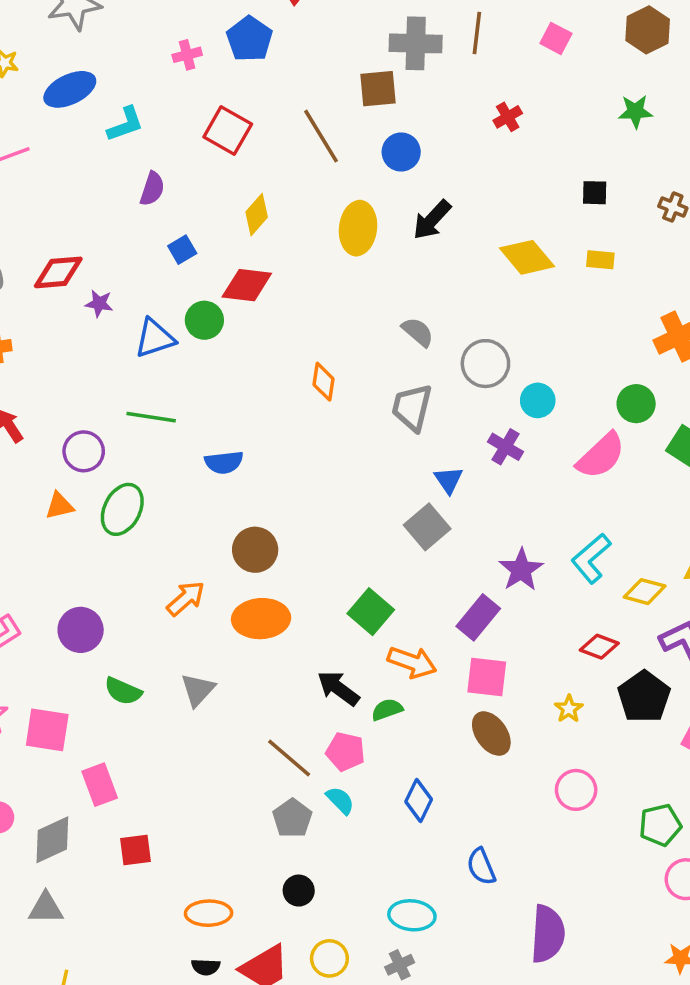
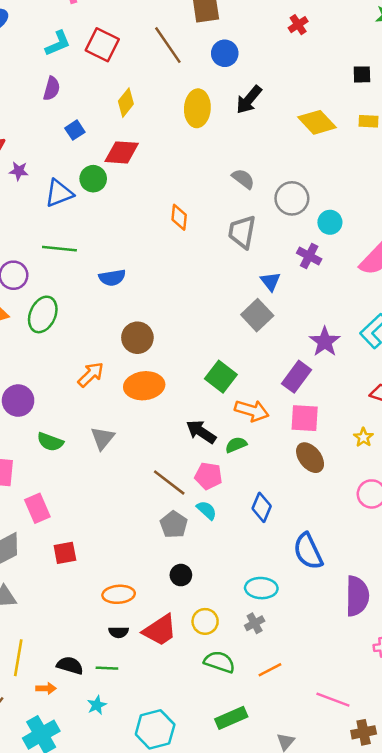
cyan L-shape: (125, 124) -> (58, 43), moved
blue semicircle: (481, 867) -> (308, 551), size x1.4

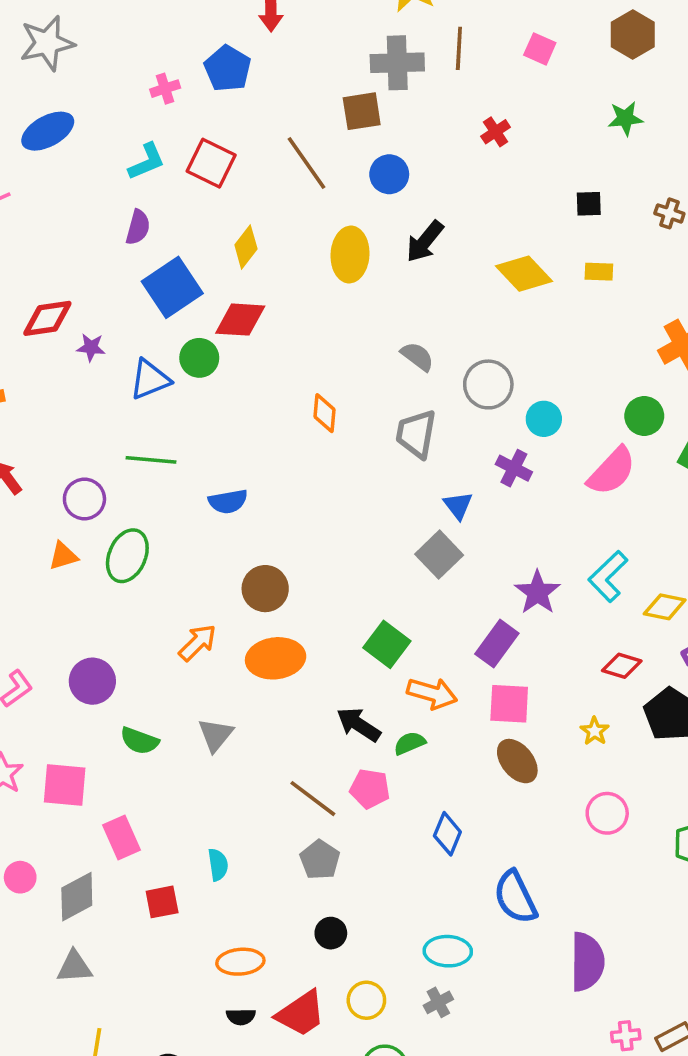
blue square: (75, 130) -> (172, 287), size x2.0
cyan semicircle: (207, 510) -> (218, 865), moved, turned 40

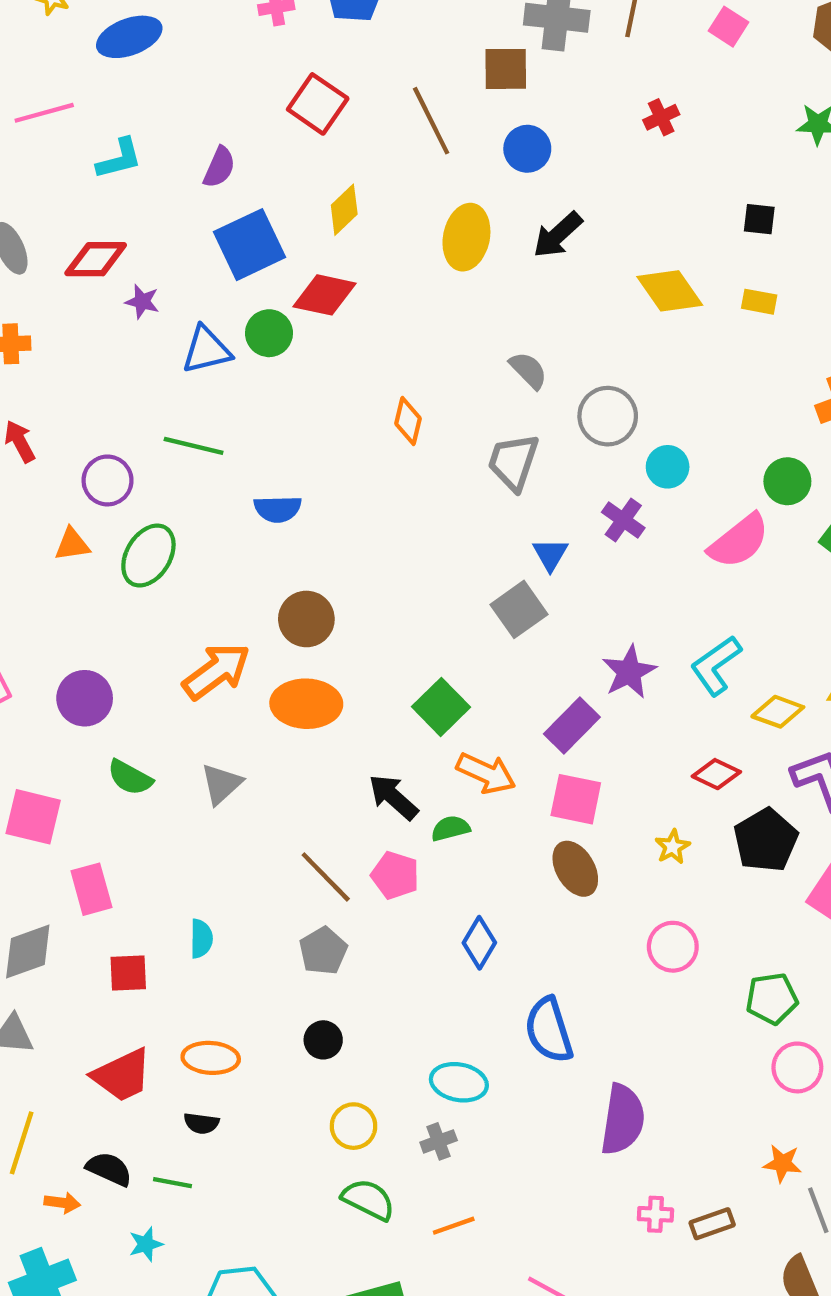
cyan L-shape: (147, 162) -> (119, 159), moved
orange arrow: (198, 643) -> (216, 671), size x1.4
red trapezoid: (301, 1014) -> (122, 1075), moved

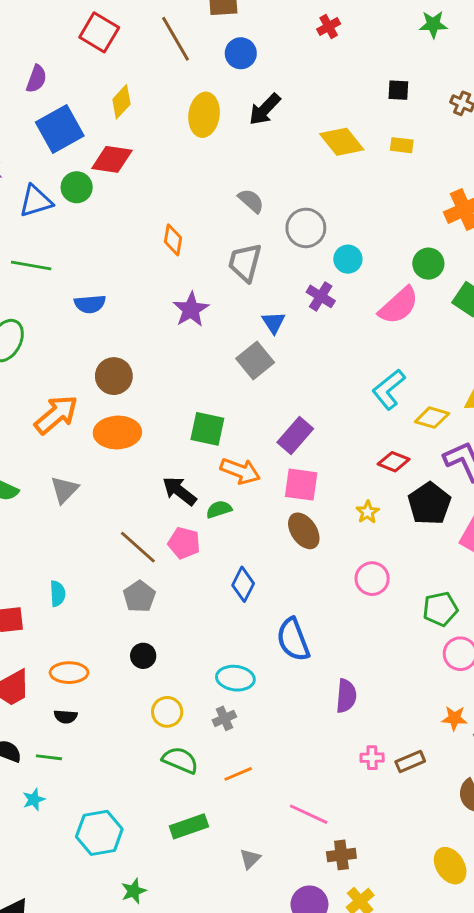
purple star: (629, 672) -> (191, 310), moved
green square: (441, 707) -> (207, 429), turned -30
purple semicircle: (623, 1120) -> (346, 696), size x0.7

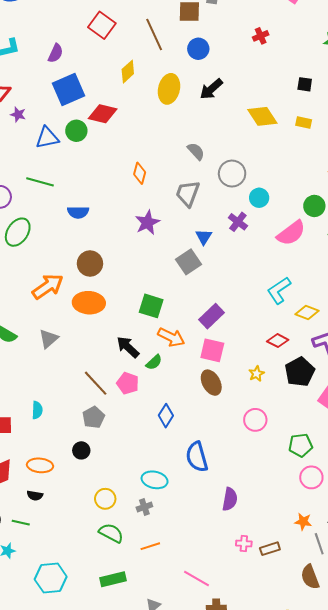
yellow diamond: (121, 102) -> (128, 72), moved
green semicircle: (219, 509) -> (154, 362), turned 150
black circle: (143, 656) -> (81, 450), moved

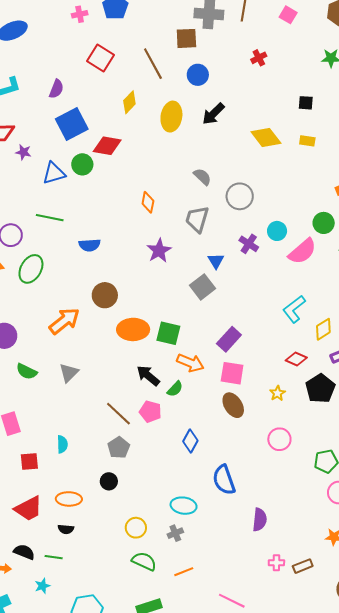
cyan circle: (259, 198) -> (277, 231), moved
orange ellipse: (89, 303) -> (133, 329), moved
yellow diamond: (307, 313) -> (323, 329), turned -50

